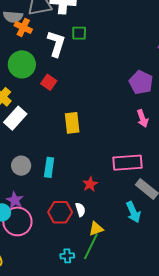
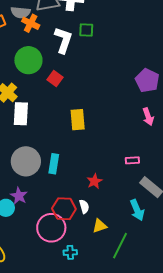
white rectangle: (15, 118) -> (21, 114), turned -40
pink rectangle: (128, 163) -> (132, 160), size x0.5
gray circle: (21, 166) -> (26, 161), size x1.5
pink circle: (17, 221) -> (51, 228), moved
green line: (91, 246) -> (120, 246), moved

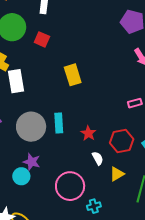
red star: (94, 181) -> (88, 133), moved
red hexagon: (64, 209) -> (122, 141), moved

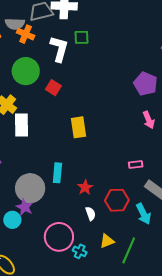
gray circle: (31, 127) -> (30, 188), moved
yellow triangle: (117, 174) -> (107, 241), moved
cyan cross: (94, 206) -> (80, 251), moved, turned 32

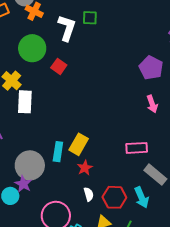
yellow rectangle: (78, 127) -> (79, 144), moved, turned 35
pink rectangle: (136, 165) -> (137, 148), size x1.5
red hexagon: (117, 200) -> (114, 197), moved

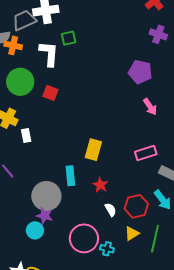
white rectangle: (25, 102) -> (26, 136), size x0.6
yellow rectangle: (79, 144) -> (93, 150), moved

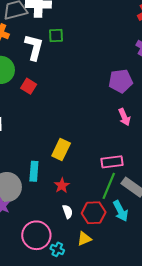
purple pentagon: (140, 72) -> (121, 81), turned -30
green line: (155, 239) -> (109, 186), moved

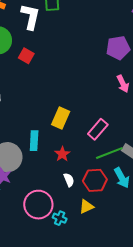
pink rectangle: (112, 162) -> (98, 129), moved, turned -40
green line: (109, 186) -> (109, 153), turned 48

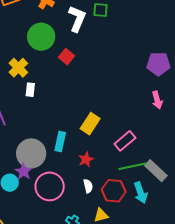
pink circle: (38, 205) -> (50, 186), moved

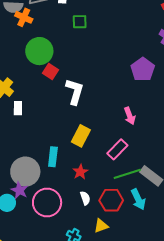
white L-shape: (77, 19) -> (75, 92), moved
green circle: (41, 37) -> (39, 51), moved
purple pentagon: (158, 64) -> (143, 69), turned -30
pink arrow: (157, 100) -> (130, 116), moved

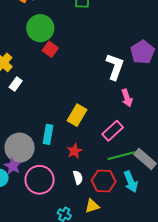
white L-shape: (75, 92) -> (115, 67), moved
white rectangle: (18, 108) -> (16, 84), turned 32

